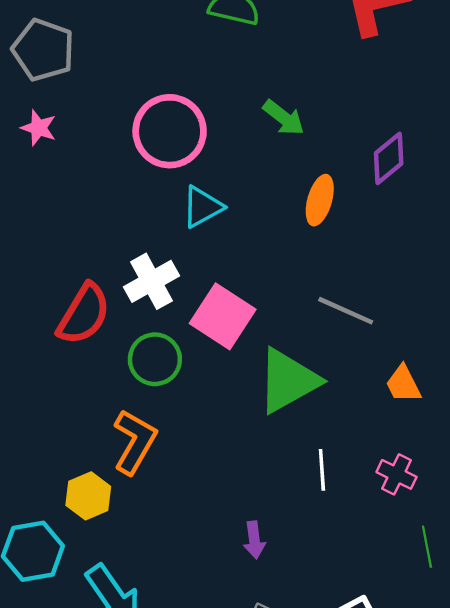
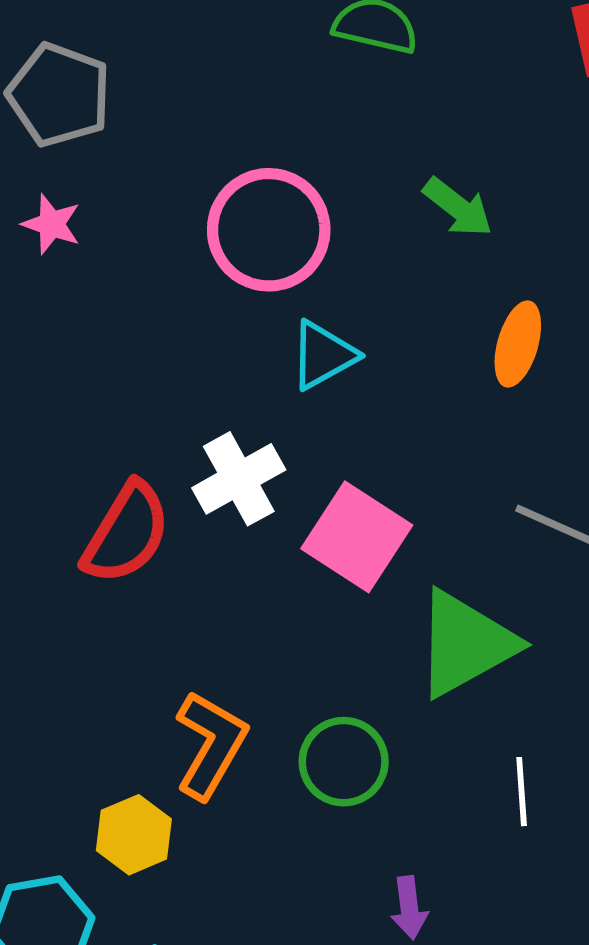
green circle: (155, 359) -> (344, 762), moved

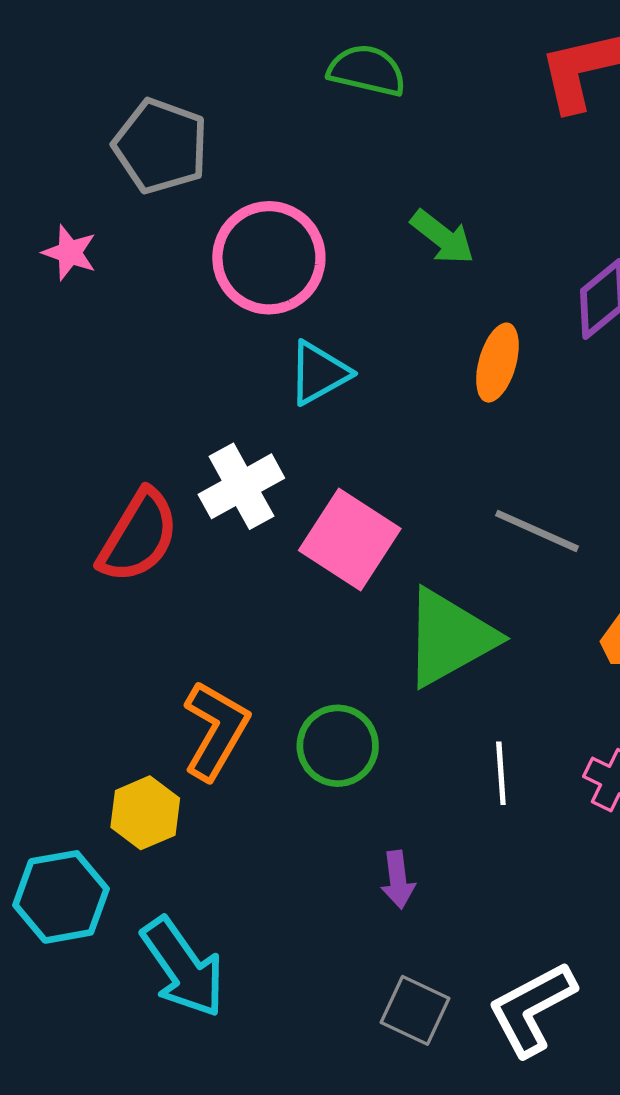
gray pentagon: (59, 95) -> (161, 146), moved

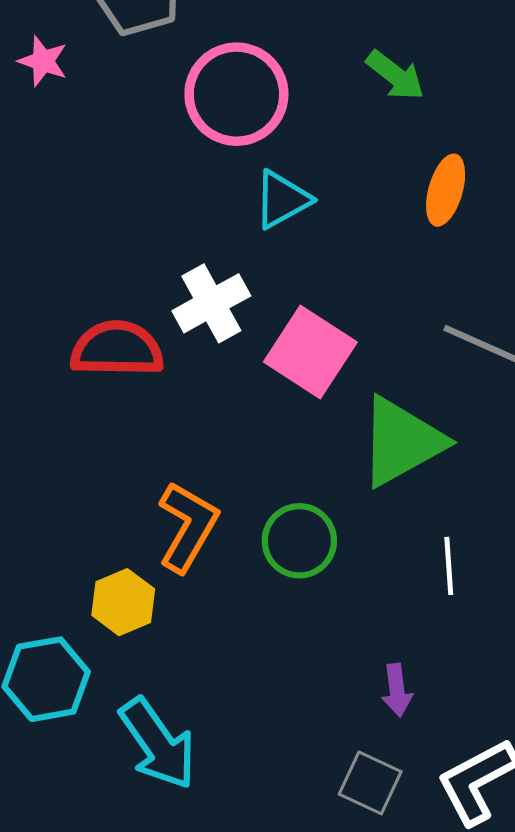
pink star: (70, 253) -> (43, 61), moved
red semicircle: (138, 536) -> (117, 349), turned -120
purple arrow: (398, 880) -> (397, 690), moved

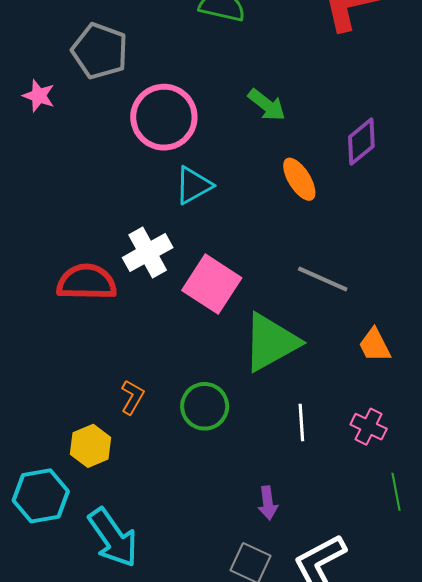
orange ellipse: (446, 190) -> (299, 179), turned -48
orange L-shape: (188, 527) -> (132, 397), size x0.6

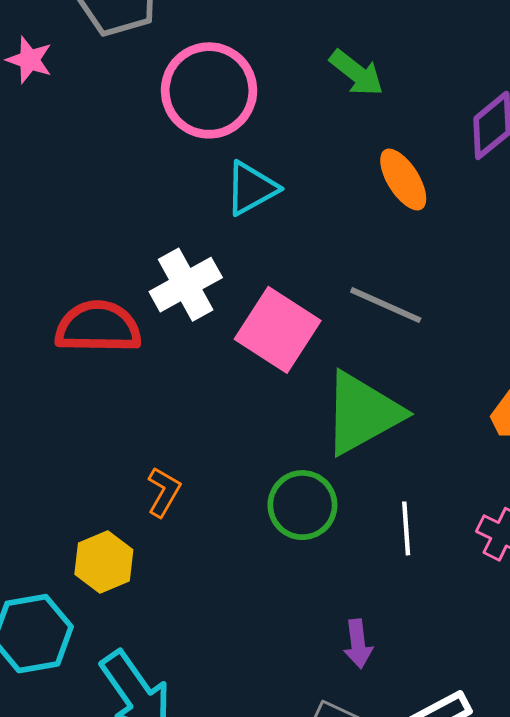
gray line: (323, 279) -> (386, 305), moved
green circle: (205, 406) -> (302, 505), moved

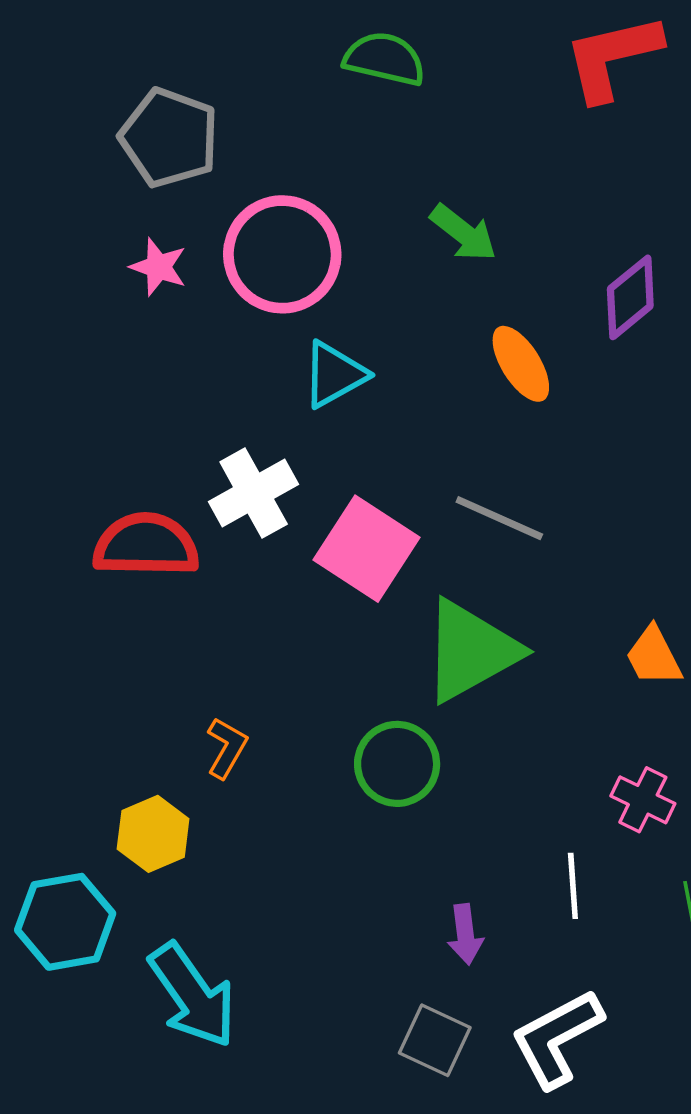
pink star: (29, 60) -> (158, 267), moved
white line: (406, 528) -> (573, 886), moved

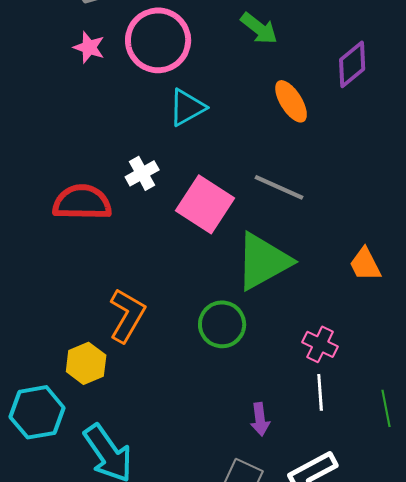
white cross: (254, 493) -> (142, 173), size x0.7
orange L-shape: (227, 748) -> (127, 315), size x1.6
pink cross: (643, 800) -> (320, 344), moved

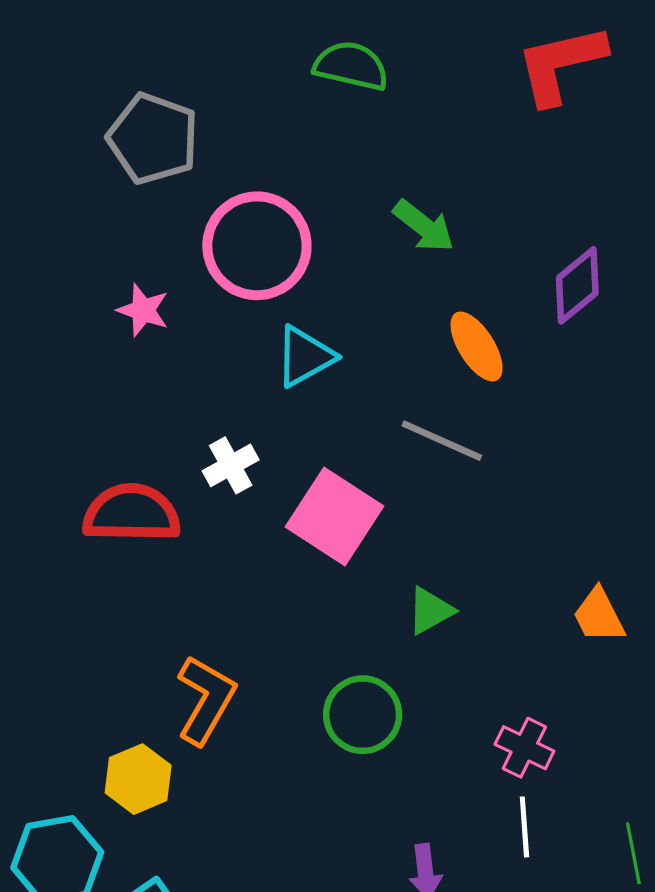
pink star: (89, 47) -> (143, 310), moved
gray line: (279, 187) -> (442, 441), moved
green triangle: (263, 261) -> (430, 611), size x0.5

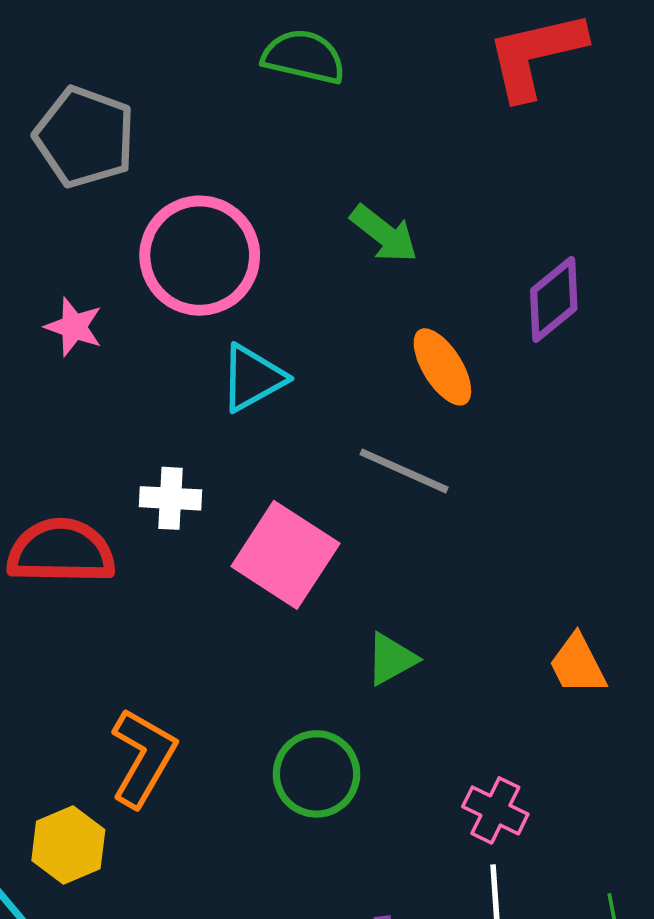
white cross: (231, 465) -> (171, 498), turned 32

